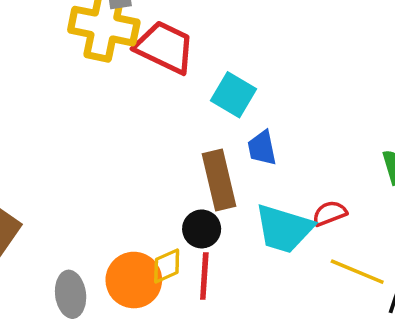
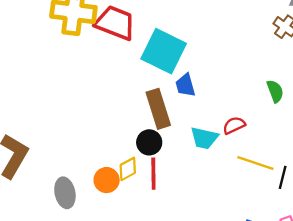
cyan square: (234, 95) -> (164, 51), size x1.5
cyan trapezoid: (284, 229) -> (204, 138), size x0.7
orange circle: (134, 280) -> (107, 180), size x0.7

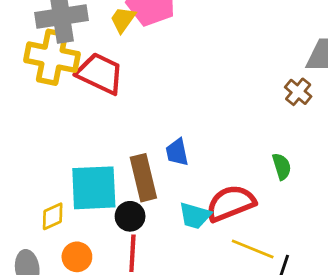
cyan square: (164, 51) -> (94, 188), moved, turned -33
red semicircle: (234, 125) -> (231, 203), size x1.8
yellow diamond: (128, 169) -> (53, 216), moved

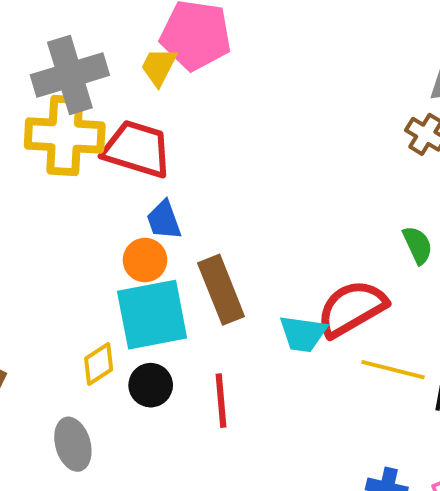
blue trapezoid: (177, 152) -> (164, 220), moved
black circle: (130, 216) -> (151, 385), moved
orange circle: (77, 257) -> (145, 260), moved

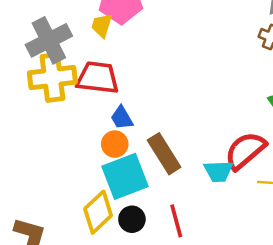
yellow diamond: (99, 364) -> (98, 212), size x1.6

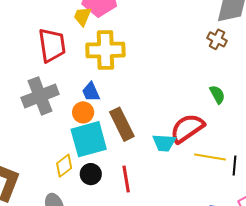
gray cross: (49, 40) -> (40, 96), moved
yellow cross: (52, 77) -> (105, 50), moved
red trapezoid: (98, 78) -> (52, 45), moved, turned 69
yellow diamond: (98, 212) -> (64, 166), size x0.7

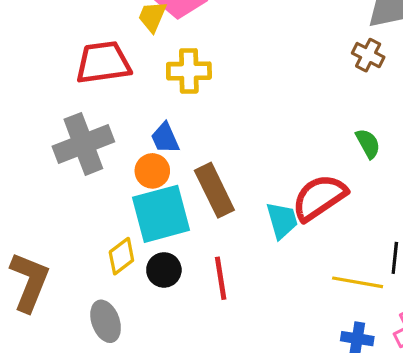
red trapezoid: (52, 45) -> (103, 63), turned -90
yellow cross: (105, 50) -> (189, 71), size x0.7
cyan trapezoid: (164, 143) -> (282, 220), turned -110
yellow line: (210, 157) -> (358, 282), moved

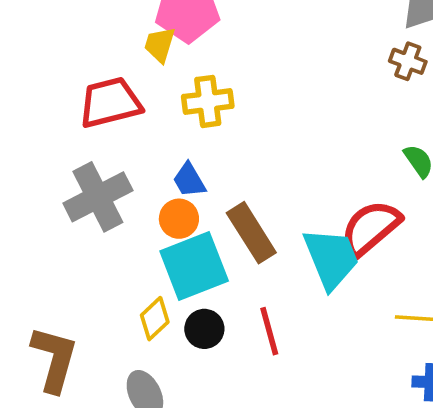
cyan trapezoid: (282, 220) -> (331, 258), size x1.5

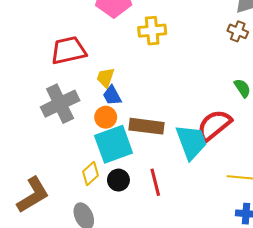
yellow trapezoid: (160, 45) -> (105, 78), moved
yellow cross: (208, 101) -> (152, 31), moved
brown rectangle: (251, 233) -> (147, 126), turned -52
brown L-shape: (54, 359) -> (33, 195), turned 42

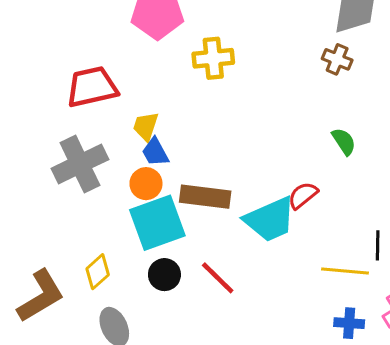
red semicircle: (214, 125) -> (303, 195), size x0.6
cyan trapezoid: (191, 142) -> (270, 219), turned 87
yellow diamond: (90, 173) -> (98, 272), moved
red line: (155, 182) -> (218, 278), turned -32

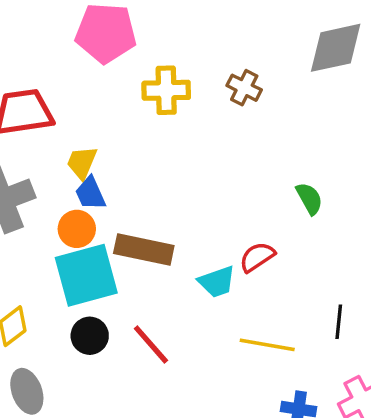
brown cross: (337, 59) -> (244, 88), moved
cyan trapezoid: (270, 219) -> (217, 282), size x0.6
yellow line: (345, 271) -> (267, 345), moved

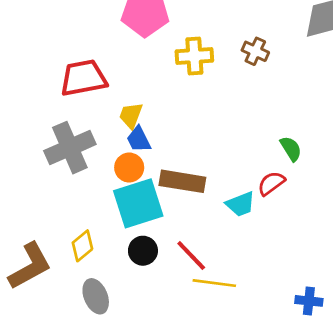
green semicircle: (309, 199) -> (291, 149), moved
yellow line: (267, 345) -> (214, 283), moved

